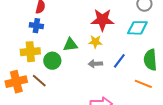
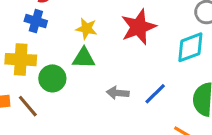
red star: (102, 20) -> (139, 27), turned -30
cyan diamond: (137, 28) -> (190, 47), turned -30
yellow star: (95, 42) -> (86, 29), moved

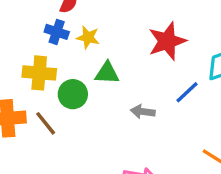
yellow star: (86, 29) -> (88, 37), moved
blue line: (155, 94) -> (187, 92), moved

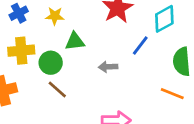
blue cross: (57, 32) -> (19, 13), moved, turned -36
brown line: (46, 123) -> (57, 89), moved

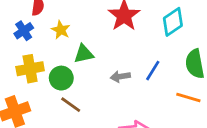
yellow star: (55, 16) -> (61, 30), turned 30
blue line: (140, 45) -> (153, 71), moved

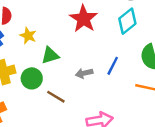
brown line: (71, 105) -> (56, 97), moved

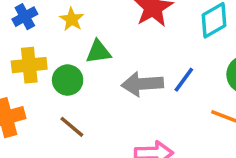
gray arrow: (84, 73) -> (142, 84), size x1.6
brown line: (56, 97) -> (72, 127), moved

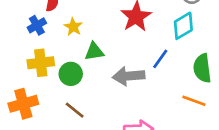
blue line: (184, 80) -> (160, 59), moved

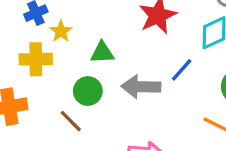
yellow star: (73, 27) -> (61, 31), moved
green circle: (71, 74) -> (88, 91), moved

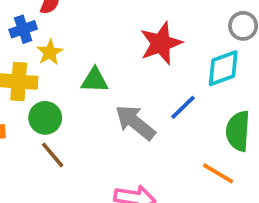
gray arrow: (141, 87) -> (135, 122), turned 33
green circle: (88, 91) -> (45, 118), moved

